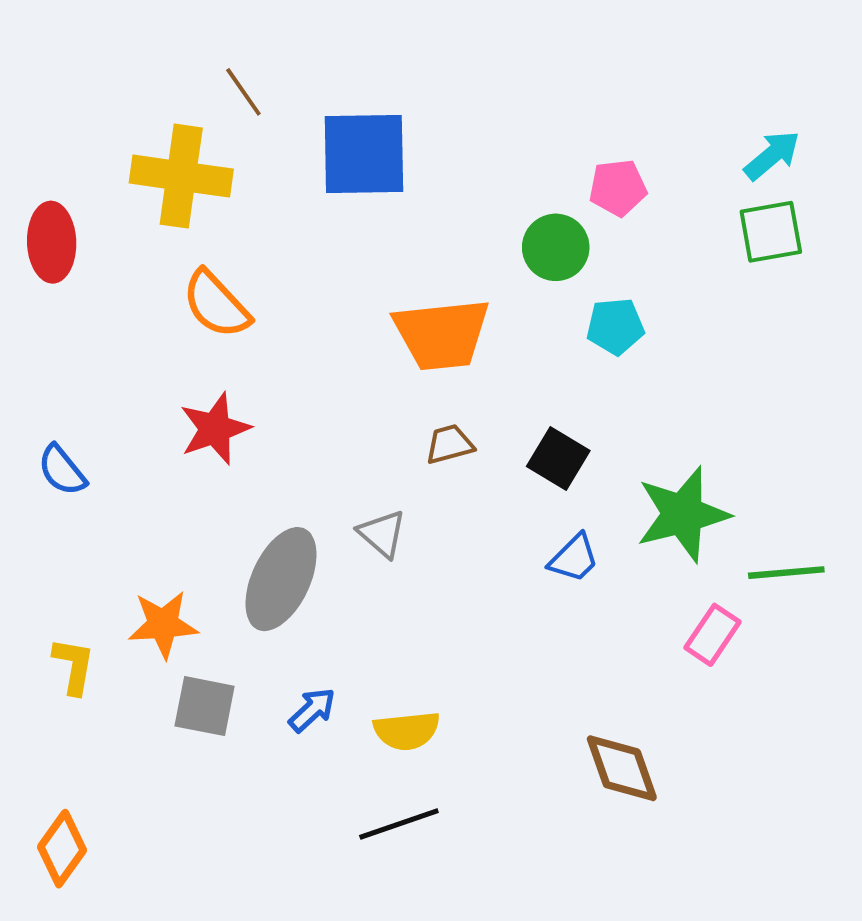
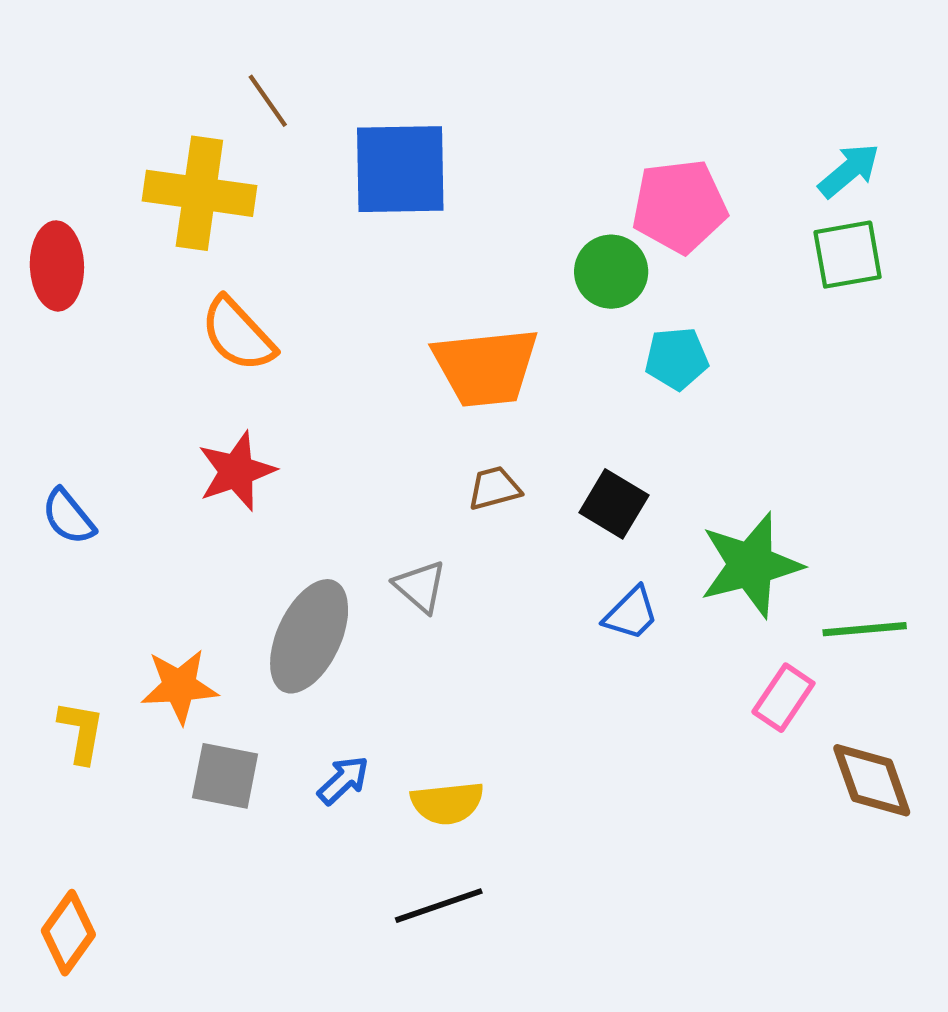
pink pentagon: (618, 188) -> (679, 206), size x1.5
brown diamond: (622, 768) -> (872, 780), moved

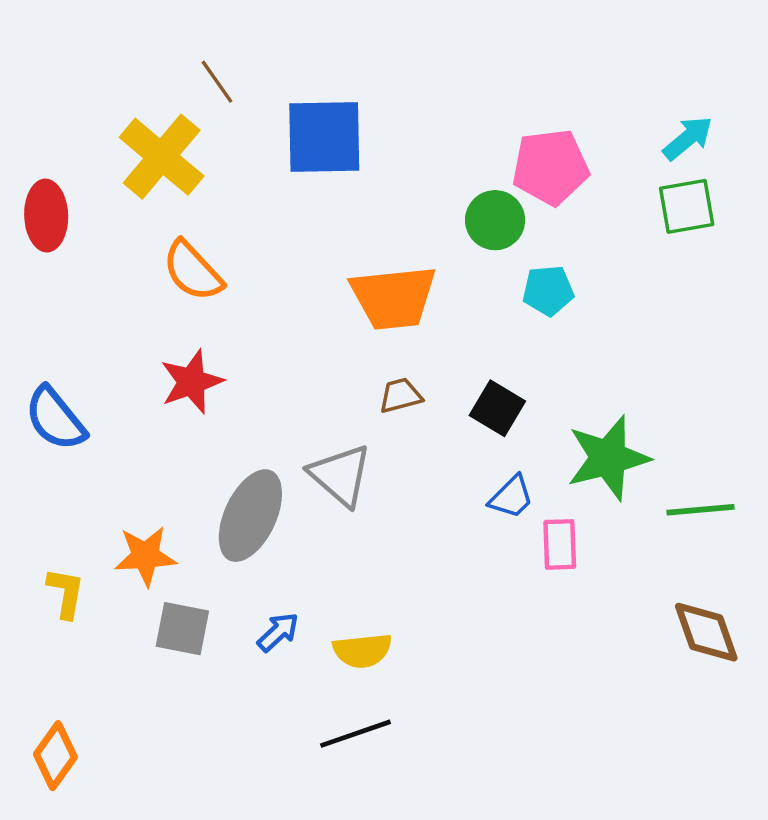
yellow cross: (199, 193) -> (162, 157), turned 32
blue semicircle: (68, 517) -> (55, 419), size x1.4
gray triangle: (420, 586) -> (340, 475), size x1.5
pink rectangle: (783, 698) -> (560, 544), moved, turned -36

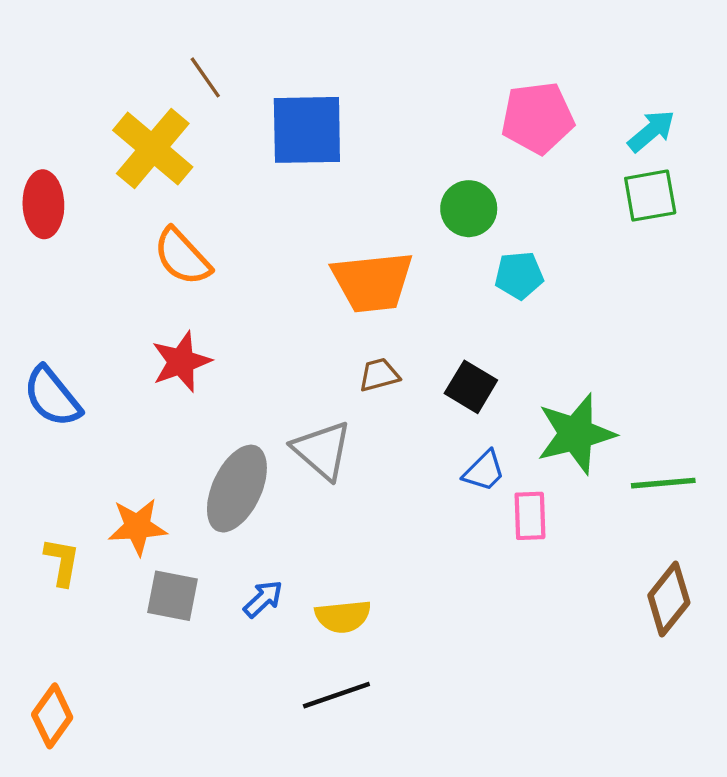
pink pentagon: (550, 167) -> (538, 118), moved
brown diamond: (706, 632) -> (669, 599), turned 58

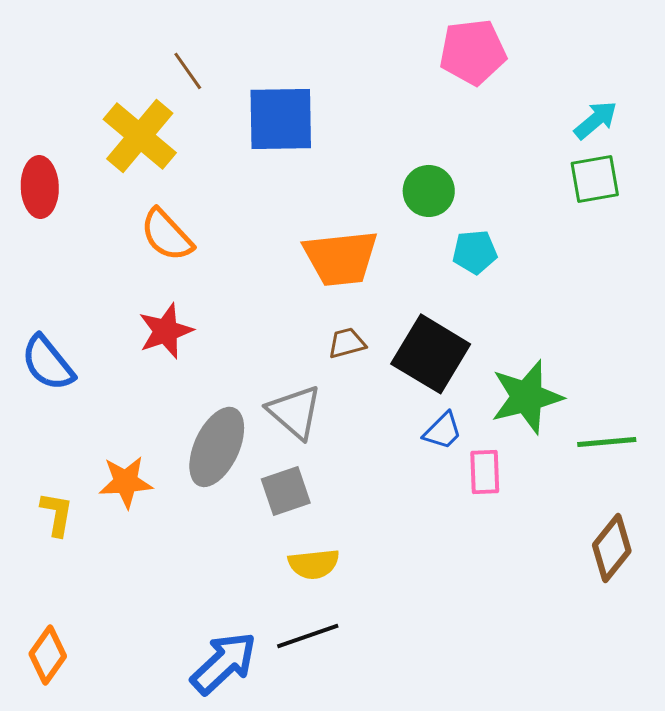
pink pentagon: (538, 118) -> (473, 52), moved
black square: (471, 387) -> (431, 354), size x1.6
gray square: (172, 596) -> (286, 491), moved, turned -30
blue arrow: (263, 599) -> (224, 663), moved, size x1.8

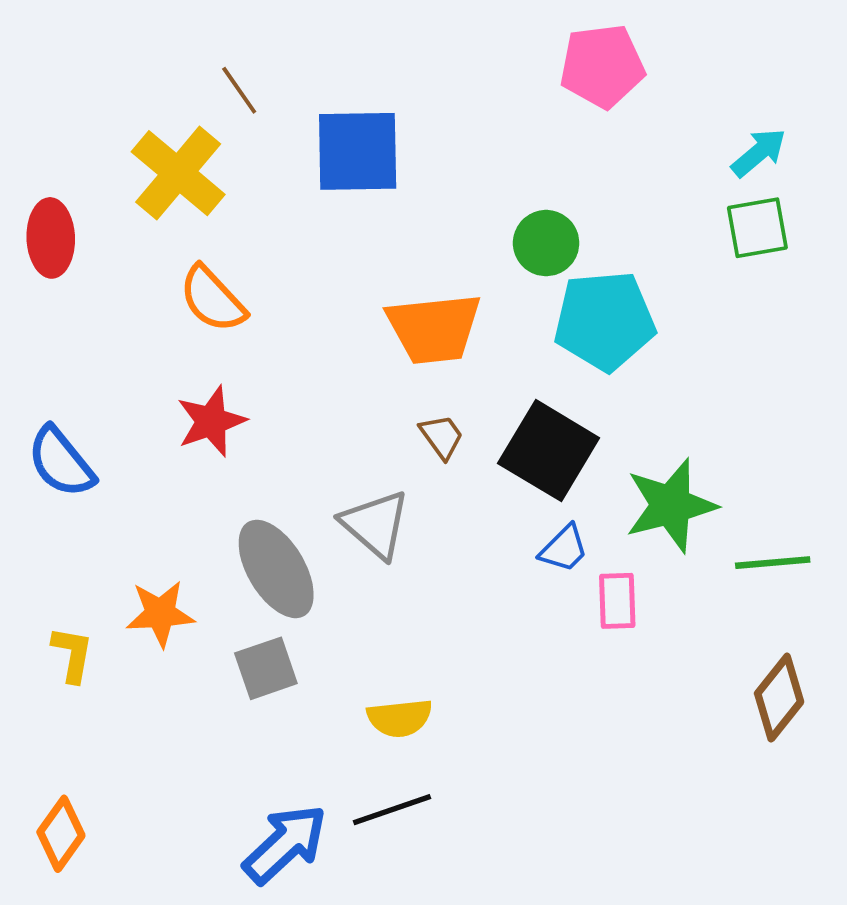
cyan pentagon: (475, 252) -> (605, 321), size x1.8
brown trapezoid: (347, 343) -> (442, 437), turned 69
gray ellipse: (217, 447) -> (276, 569), turned -56
gray square: (286, 491) -> (266, 668), moved

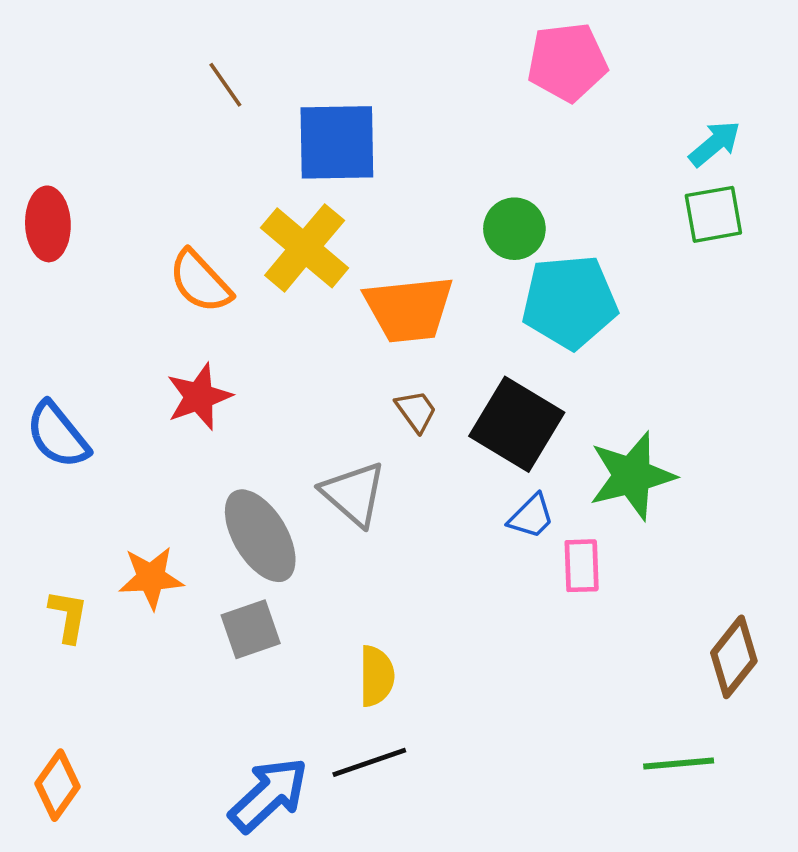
yellow cross: (178, 173) -> (305, 248), moved
green line: (773, 563) -> (679, 764), moved
yellow semicircle: (400, 718) -> (377, 676), turned -84

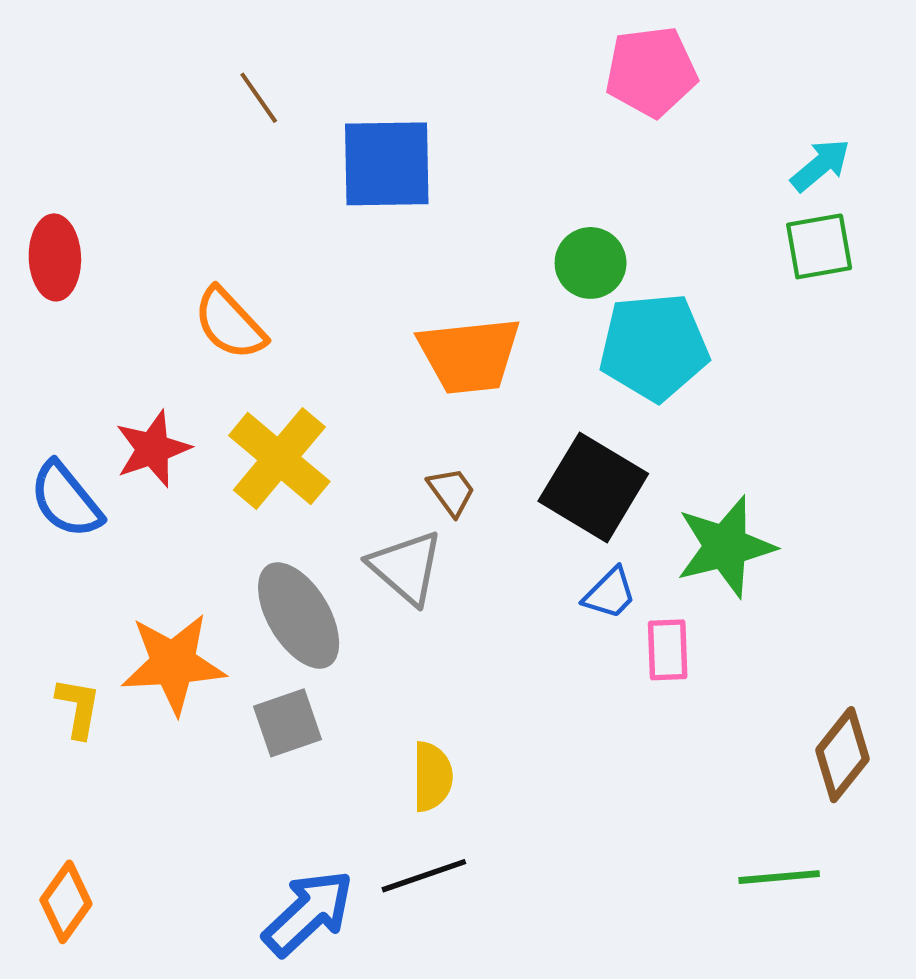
yellow cross: (305, 248) -> (279, 459), moved
red star: (199, 397) -> (153, 449), moved
brown trapezoid: (416, 411) -> (451, 492), moved
orange star: (151, 578) -> (173, 664), size x1.4

